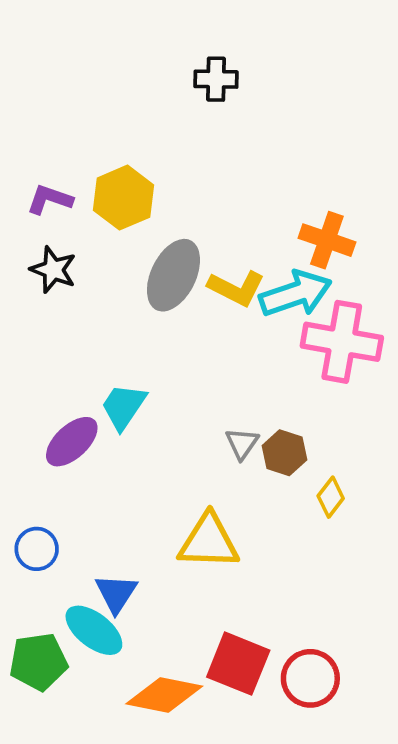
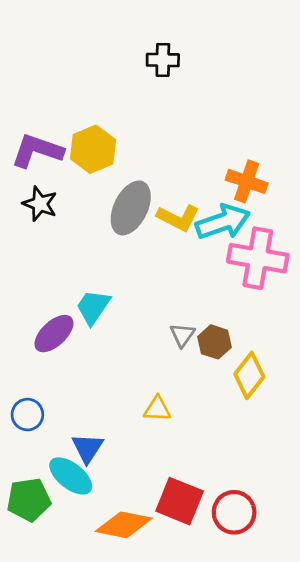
purple L-shape: (50, 199) -> (37, 151), size x1.5
yellow diamond: (331, 497) -> (249, 375), size x1.5
yellow triangle: (209, 542) -> (157, 409), size x0.6

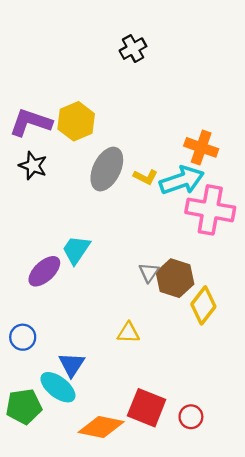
black cross: (163, 60) -> (133, 49), turned -30
yellow L-shape: (178, 218) -> (145, 177), size x0.7
brown hexagon: (214, 342) -> (175, 278), size x1.4
red circle: (234, 512) -> (191, 417), size x0.7

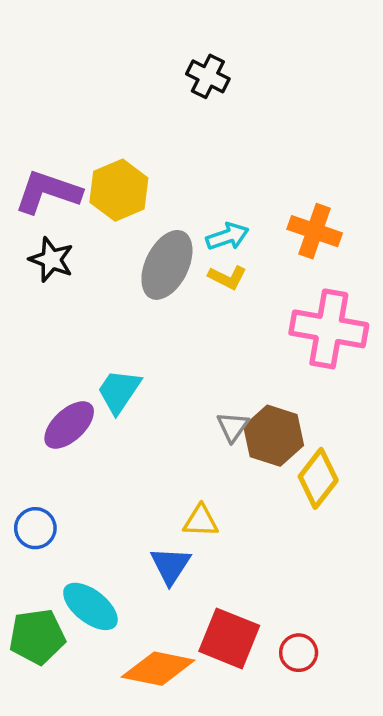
black cross: (133, 49) -> (208, 76), turned -35
cyan arrow: (182, 180) -> (227, 236), moved, size x0.6
blue triangle: (72, 364) -> (171, 566), moved

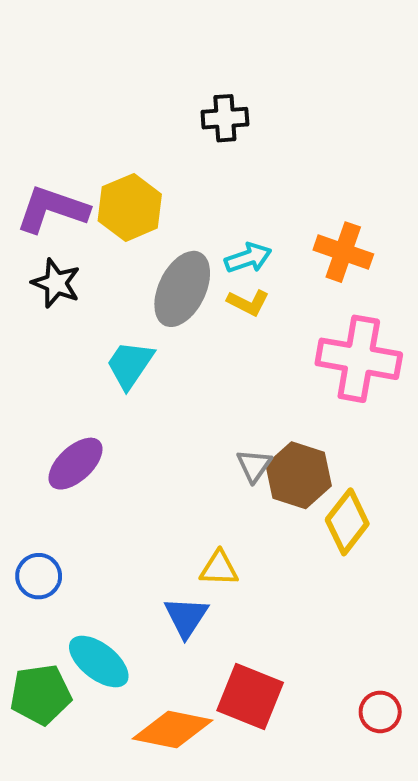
black cross: (208, 76) -> (225, 118), moved, turned -30
cyan trapezoid: (119, 391) -> (130, 365), moved
red circle: (299, 653) -> (380, 712), moved

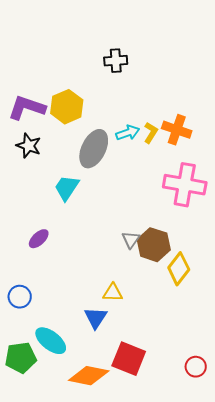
yellow L-shape: (248, 303) -> (151, 133), moved, turned -85
purple ellipse: (75, 464) -> (39, 239), size x0.7

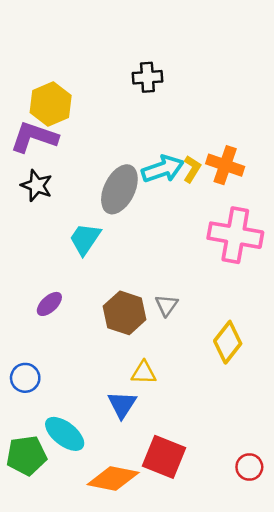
yellow hexagon: (67, 107) -> (51, 104), moved
cyan arrow: (128, 133) -> (163, 169), size x1.4
brown hexagon: (154, 245) -> (125, 313), moved

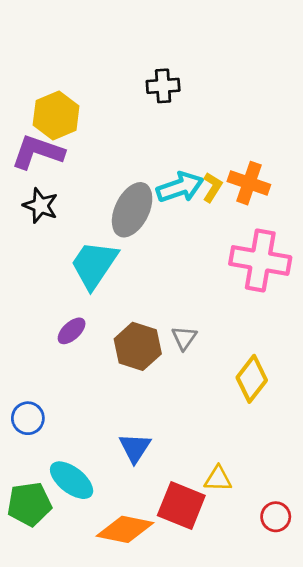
cyan trapezoid: (85, 239) -> (94, 265), size x1.4
purple ellipse: (49, 304) -> (72, 331), moved
yellow triangle: (144, 373) -> (218, 479), moved

